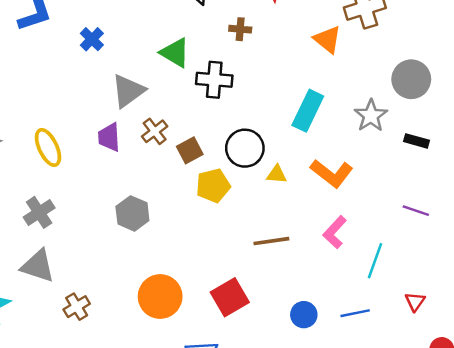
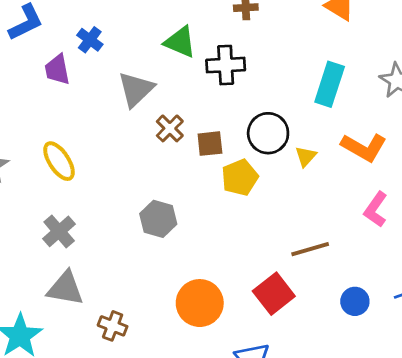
purple trapezoid: (109, 137) -> (57, 70), moved
brown square: (190, 150) -> (210, 144), turned 30
yellow triangle: (277, 174) -> (306, 156), turned -45
brown line: (271, 241) -> (310, 249), moved
brown cross: (77, 307) -> (113, 326), turned -30

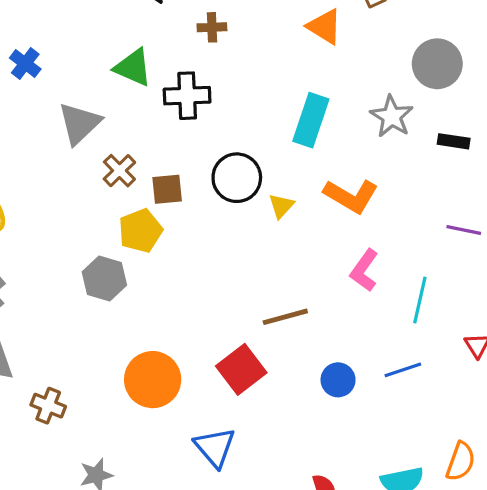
yellow pentagon: (240, 178) -> (140, 231), moved

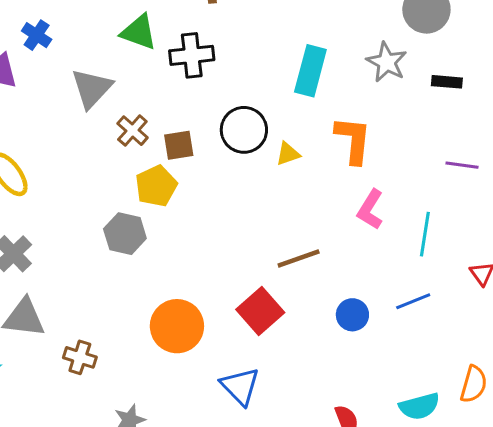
orange L-shape: (351, 196) -> (353, 140), turned -111
yellow triangle: (281, 206) -> (288, 154), turned 32

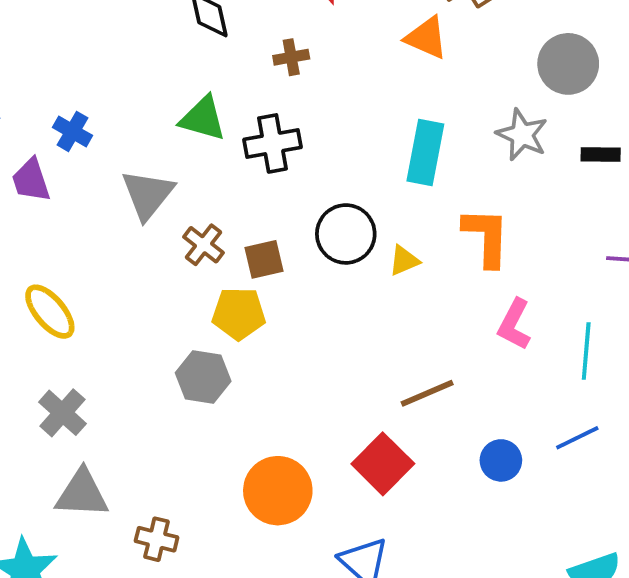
yellow pentagon: (156, 186) -> (239, 314), turned 30

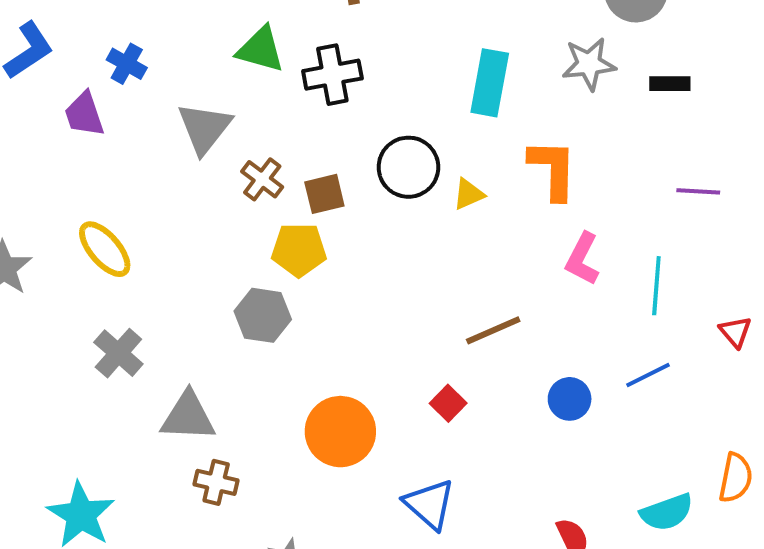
gray star: (522, 135) -> (589, 64), turned -30
red square: (383, 464) -> (448, 403), size x0.6
gray triangle: (82, 494) -> (188, 417), moved

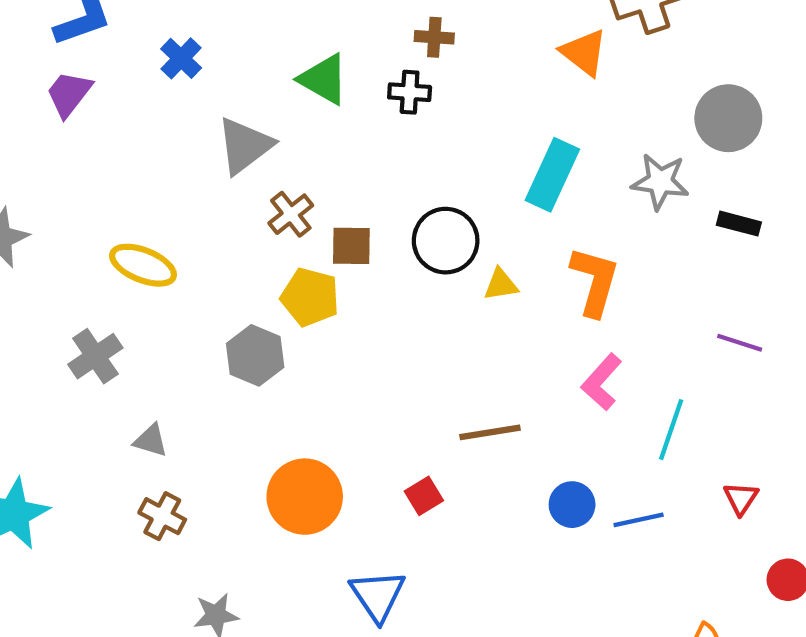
black cross: (332, 75) -> (410, 92), moved, size x0.7
purple trapezoid: (84, 114) -> (69, 94), moved, turned 42
yellow ellipse: (105, 249) -> (143, 265), moved, turned -42
blue circle: (570, 399) -> (572, 505), moved
gray triangle: (188, 417) -> (151, 441), size x0.6

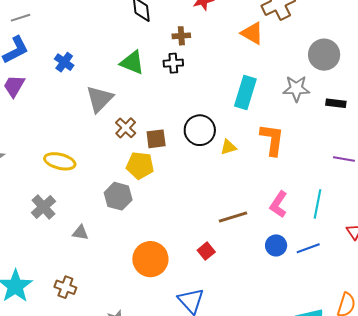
pink L-shape: (602, 382) -> (279, 204), moved
gray triangle: (151, 441) -> (80, 233), moved
brown cross: (162, 516) -> (65, 287), moved

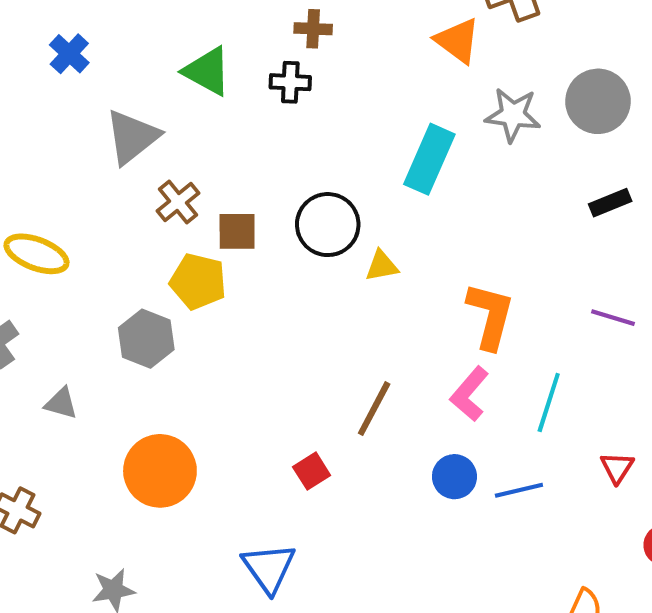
gray star: (296, 89) -> (513, 115), moved
black rectangle: (336, 103) -> (610, 203), turned -36
orange L-shape: (272, 140) -> (490, 316), moved
brown line: (233, 217) -> (374, 409), turned -52
orange circle: (150, 259) -> (160, 471), moved

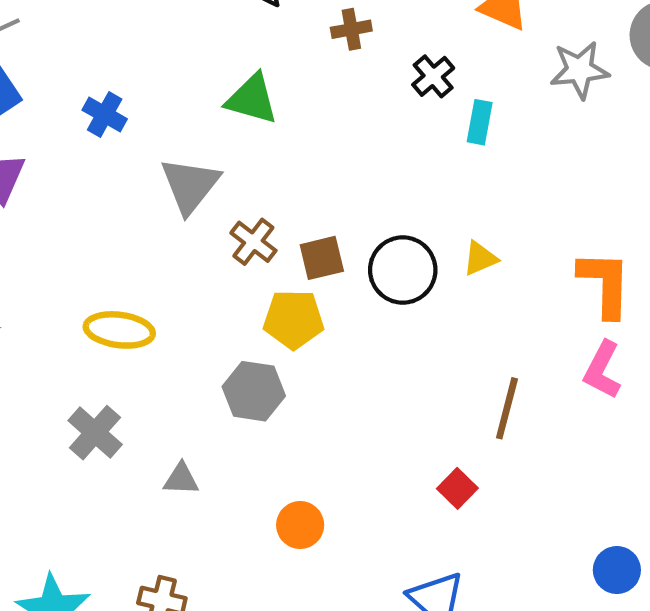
black cross: (290, 82) -> (433, 76), moved, turned -30
cyan rectangle: (429, 159) -> (480, 122), moved, size x0.6
black circle: (328, 225) -> (403, 270), moved
orange circle: (160, 471) -> (300, 525), size x0.6
blue circle: (454, 477) -> (617, 570), moved

